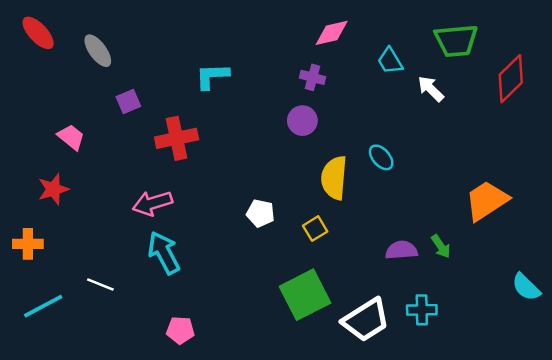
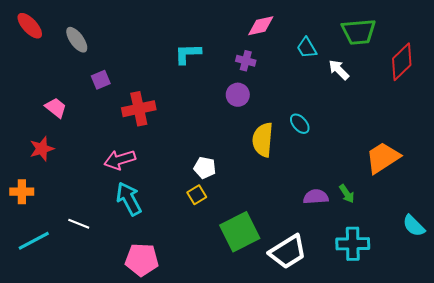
cyan L-shape: (212, 76) -> (188, 54), moved
yellow square: (315, 229) -> (197, 195), moved
cyan cross: (422, 310) -> (353, 244), moved, size x1.4
pink pentagon: (180, 330) -> (142, 260), size x1.5

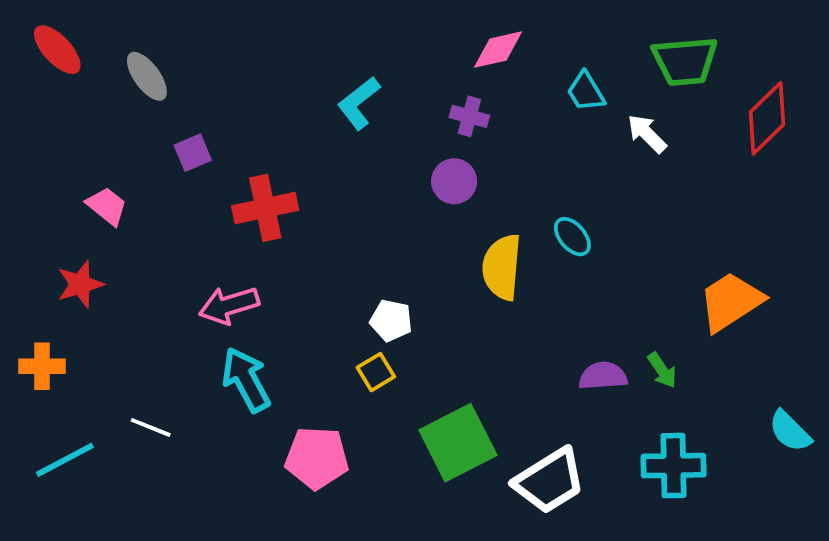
cyan L-shape: (188, 54) -> (359, 103), turned -36
pink pentagon: (142, 260) -> (317, 458), moved

